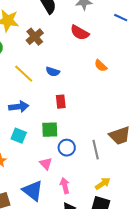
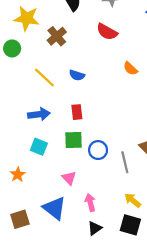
red rectangle: (61, 102) -> (77, 112), moved
blue circle: (67, 148) -> (98, 150), moved
yellow arrow: (103, 184) -> (133, 200), turned -105

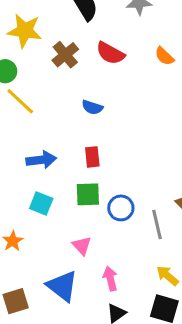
red semicircle: (107, 32) -> (110, 53), moved
orange semicircle: (130, 69) -> (164, 56), moved
yellow line: (44, 77) -> (20, 101), moved

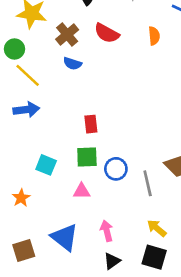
orange semicircle: (164, 56) -> (154, 36), turned -138
blue semicircle: (92, 107) -> (72, 63), moved
blue arrow: (41, 160) -> (26, 110), moved
pink triangle: (82, 246) -> (82, 191), moved, turned -48

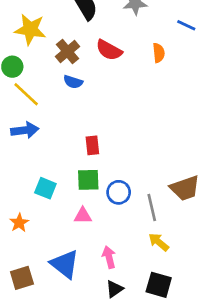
yellow arrow: (157, 228) -> (159, 242), moved

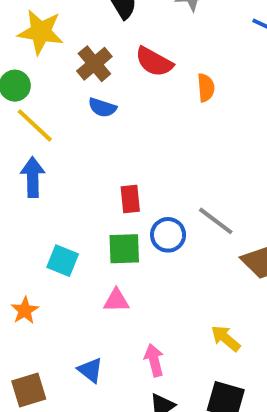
orange semicircle: (159, 53) -> (206, 88), moved
blue arrow: (25, 130) -> (33, 177), turned -84
blue circle: (119, 192) -> (168, 235), moved
gray line: (152, 208) -> (216, 221), moved, turned -40
blue triangle: (65, 264) -> (90, 370), size x0.6

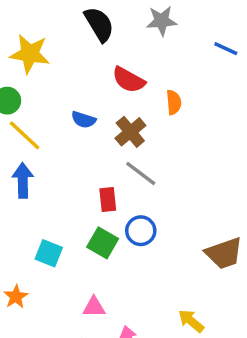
brown cross: (94, 64) -> (130, 132), moved
gray line: (216, 221) -> (141, 173), moved
green square: (124, 249) -> (103, 243), turned 32
pink triangle: (116, 300) -> (94, 307), moved

